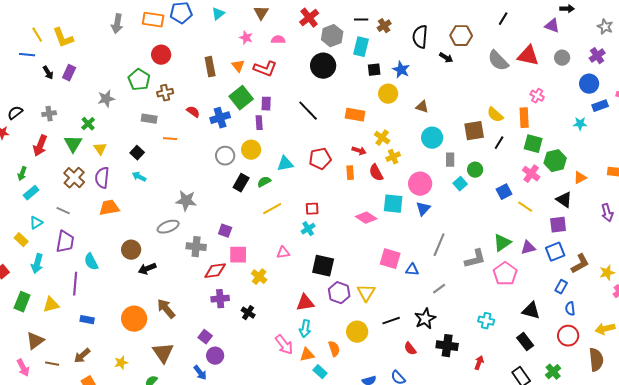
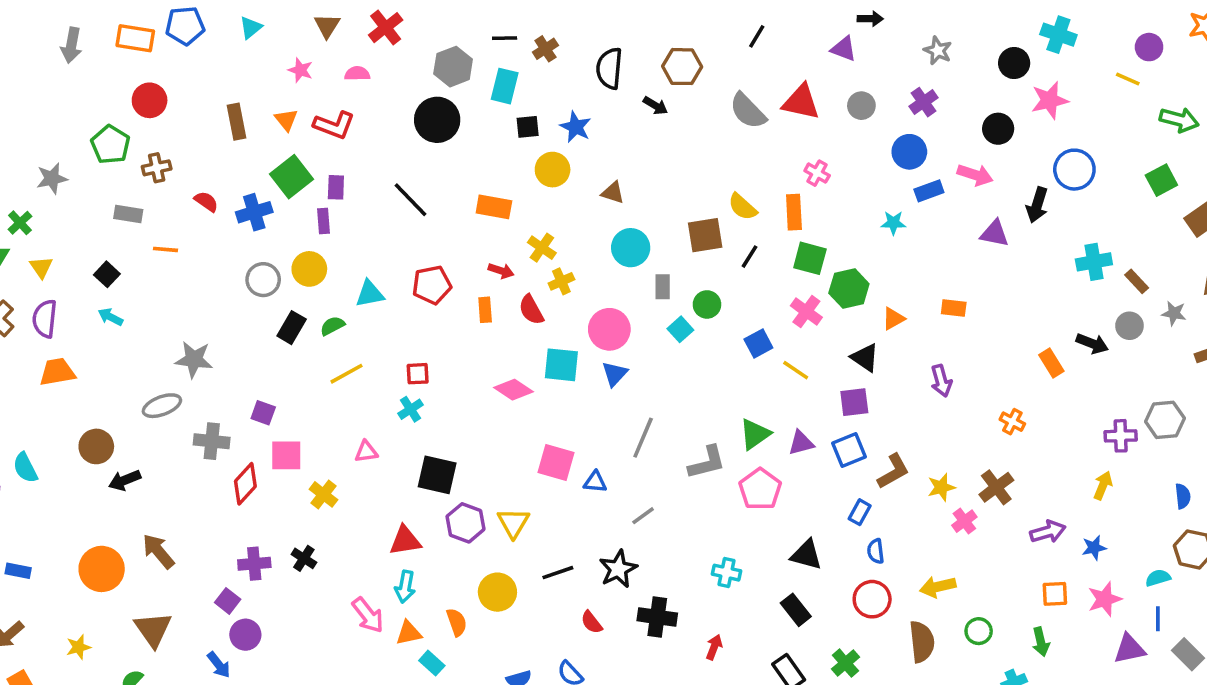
red cross: (309, 18) -> (386, 28), moved
red diamond: (215, 271) -> (245, 484), turned -40
purple cross: (220, 299) -> (254, 564), moved

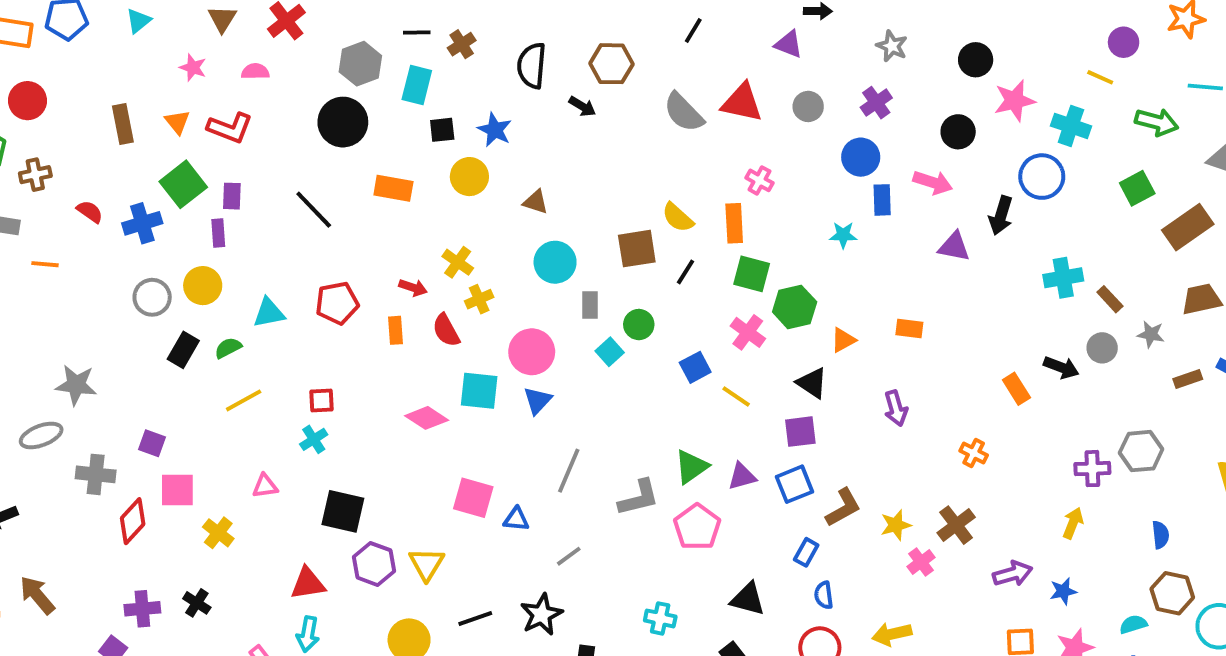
cyan cross: (1058, 35) -> (1071, 126), moved
blue rectangle: (929, 191) -> (882, 200), turned -72
orange rectangle: (494, 207) -> (393, 188), moved

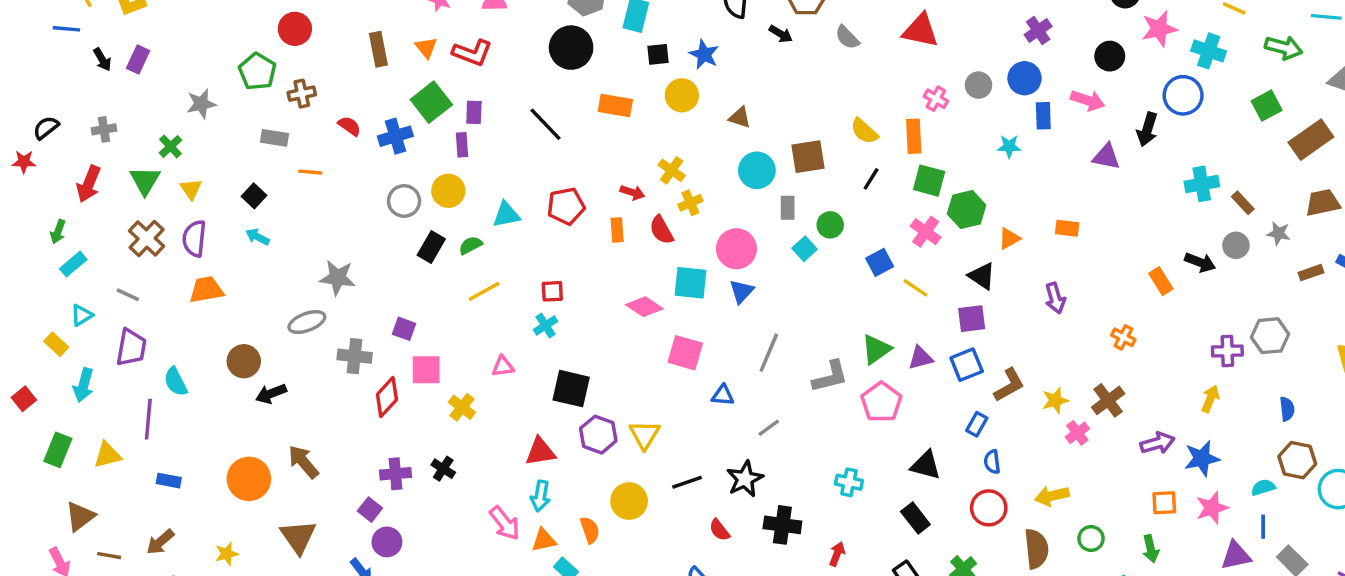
gray circle: (808, 106) -> (978, 85), moved
gray semicircle: (684, 112) -> (847, 37), moved, size x0.7
brown square: (637, 249) -> (808, 157), moved
pink square: (473, 498) -> (685, 353), moved
blue star: (1063, 591) -> (1202, 458), size x1.5

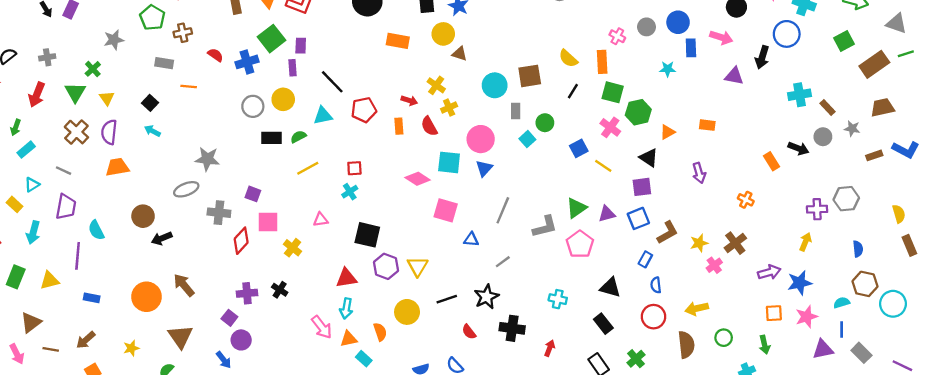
brown triangle: (740, 117) -> (460, 54), moved
black line: (545, 124) -> (332, 82), moved
black rectangle: (431, 247) -> (272, 138), turned 60

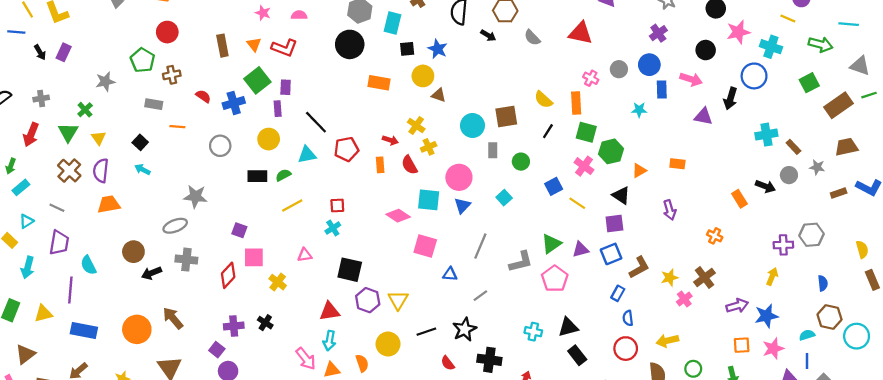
gray circle: (253, 106) -> (220, 146), moved
cyan square: (527, 139) -> (504, 198), moved
gray cross: (219, 213) -> (186, 260), moved
black triangle: (610, 287) -> (568, 327), moved, turned -30
blue rectangle: (92, 298) -> (84, 330), size x1.6

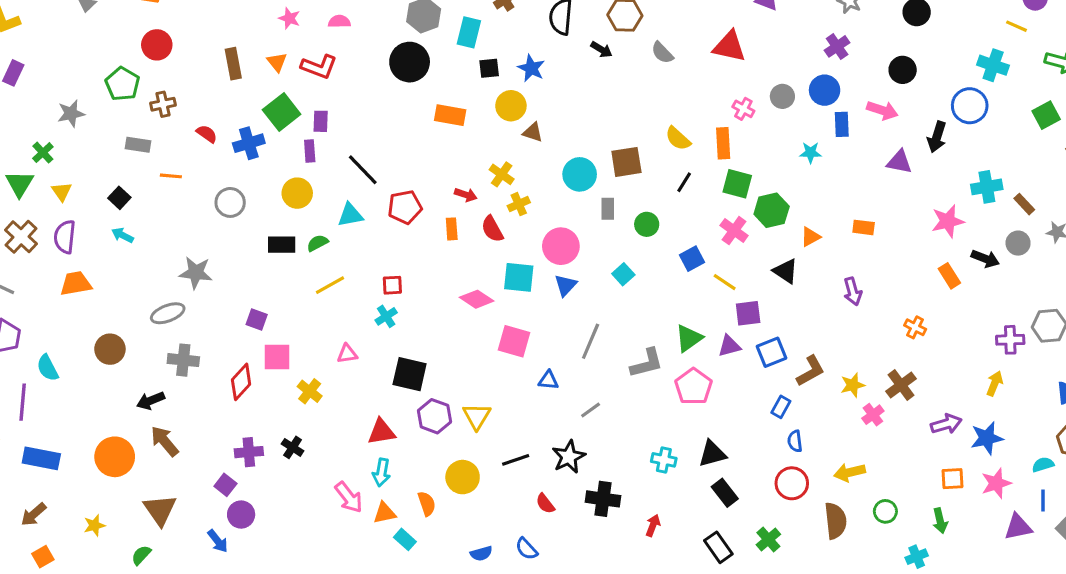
pink star: (738, 32) -> (948, 221), moved
purple square: (614, 223) -> (748, 313), moved
black arrow: (151, 273) -> (151, 401), moved

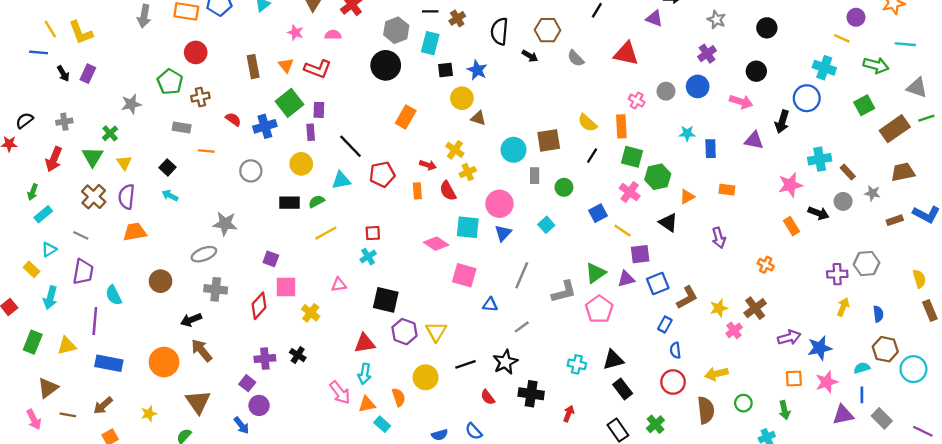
orange rectangle: (450, 115) -> (406, 117), moved, turned -70
blue rectangle: (842, 124) -> (711, 149), moved
yellow arrow: (995, 383) -> (843, 307), moved

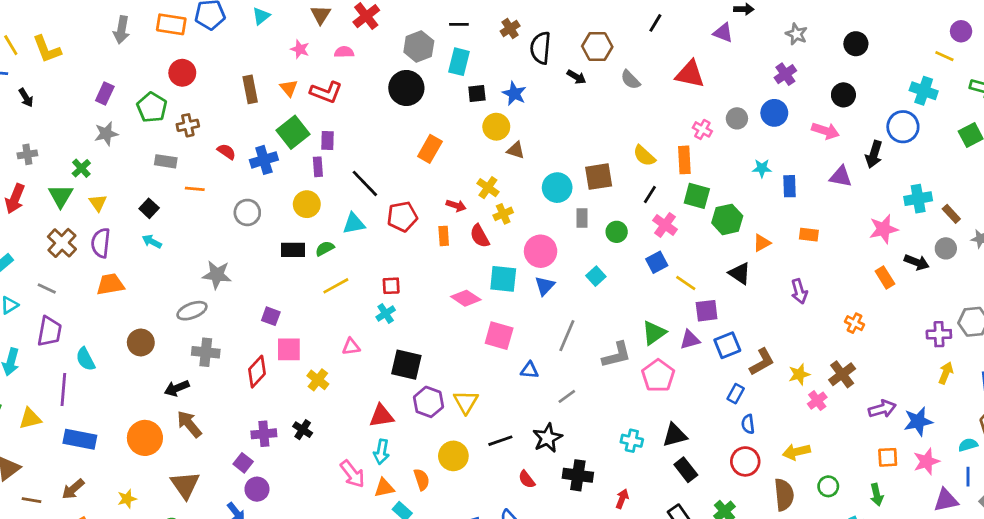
brown cross: (457, 18) -> (510, 29), moved
purple rectangle: (88, 74) -> (105, 94), moved
pink cross: (630, 192) -> (665, 225), moved

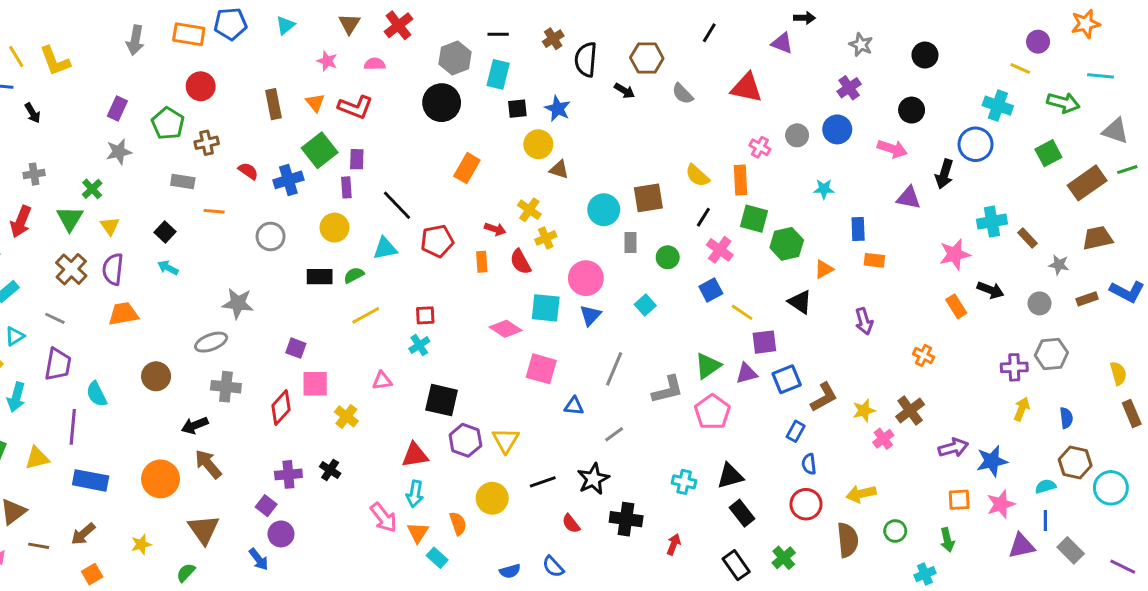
blue rectangle: (790, 186) -> (858, 229), moved
gray circle: (946, 248) -> (1039, 303), moved
orange triangle: (384, 488) -> (418, 532), turned -45

